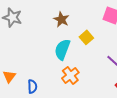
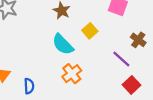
cyan semicircle: (62, 49) -> (63, 44), turned -65

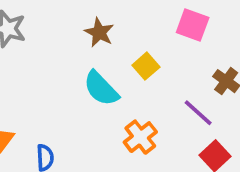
orange cross: (72, 74) -> (140, 137), moved

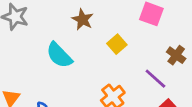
cyan semicircle: (101, 89) -> (59, 55), moved

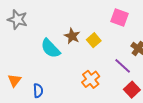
brown star: (83, 19) -> (72, 36), moved

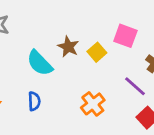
pink square: (120, 18) -> (125, 36), moved
blue semicircle: (38, 91) -> (34, 101), moved

